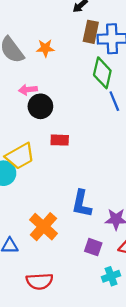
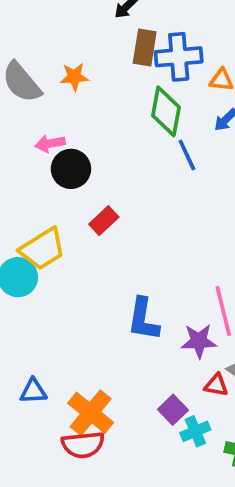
red rectangle: (60, 140) -> (104, 221), turned -42
orange cross: (43, 227) -> (91, 413), moved
purple square: (93, 247) -> (173, 410), moved, turned 30

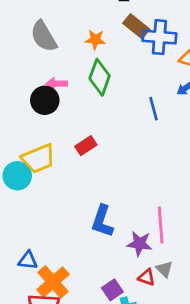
brown rectangle: (145, 47) -> (136, 26), turned -70
orange star: (74, 77) -> (95, 40), moved
green diamond: (166, 111) -> (100, 77), moved
black circle: (71, 169) -> (45, 100), moved
blue triangle: (33, 391) -> (28, 260), moved

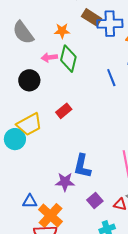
pink arrow: (57, 84) -> (49, 57), moved
purple star: (139, 244) -> (65, 182), moved
purple square: (112, 290) -> (95, 200), moved

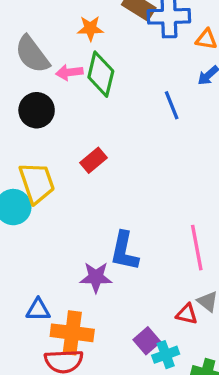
gray semicircle: (23, 33) -> (32, 54), moved
yellow trapezoid: (29, 124) -> (37, 183), turned -80
purple square: (95, 200) -> (147, 341), moved
orange cross: (50, 216) -> (72, 333), turned -35

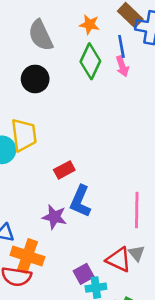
pink arrow: (69, 72) -> (122, 66), moved, turned -114
blue line: (172, 105) -> (121, 46), moved
red rectangle: (93, 160) -> (64, 170), moved
red triangle: (187, 314) -> (119, 260), size x1.5

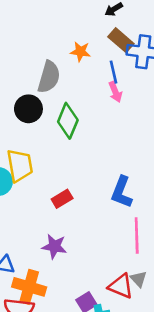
gray semicircle: (41, 35) -> (49, 77), moved, turned -136
green diamond: (90, 61) -> (68, 121), moved
blue L-shape: (80, 201) -> (122, 192), moved

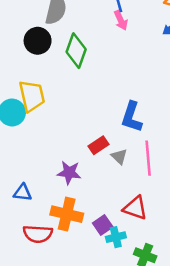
red rectangle: (62, 199) -> (98, 145), moved
gray triangle: (139, 279) -> (119, 157), moved
orange cross: (29, 287) -> (67, 214), moved

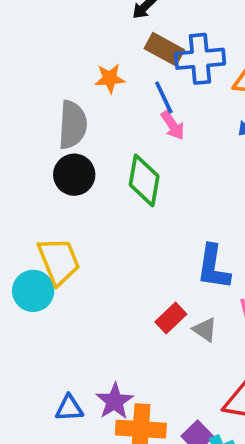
black circle: (38, 41) -> (74, 175), moved
green diamond: (76, 51) -> (144, 180), moved
purple star: (69, 173) -> (115, 401), moved, turned -30

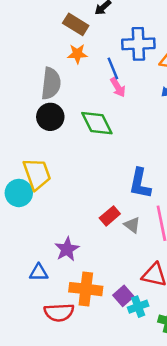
brown rectangle: (164, 49) -> (76, 24), moved
green diamond: (144, 180) -> (97, 123), turned -40
purple star: (115, 401) -> (67, 249), moved

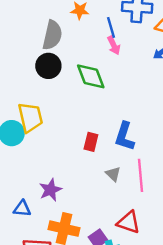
red rectangle: (110, 216) -> (91, 142), moved, turned -42

